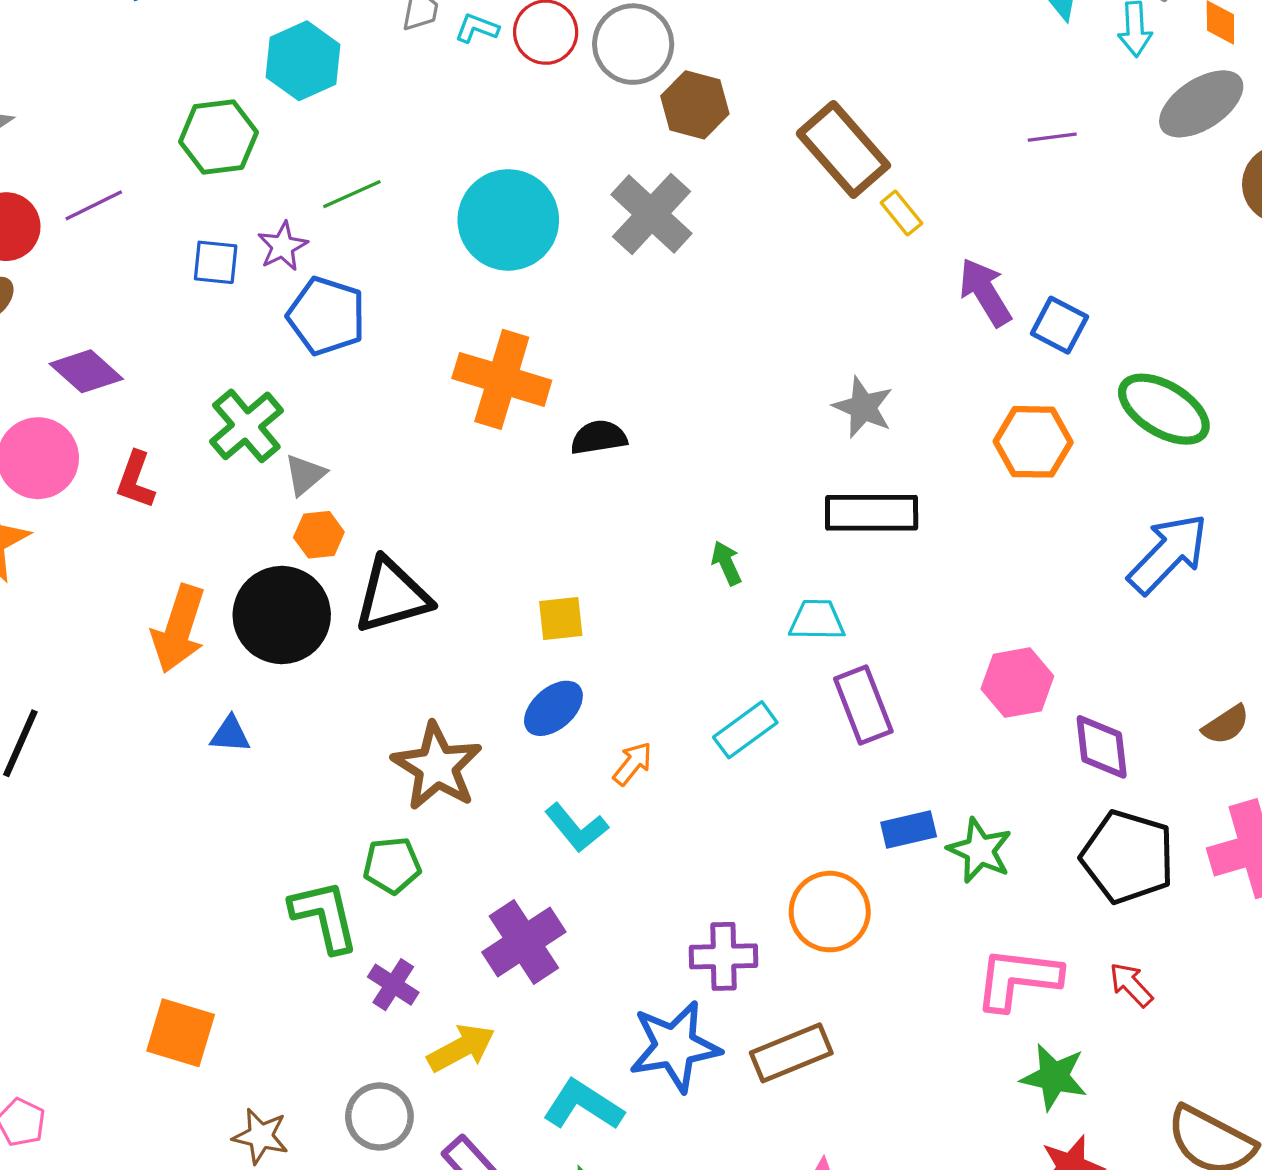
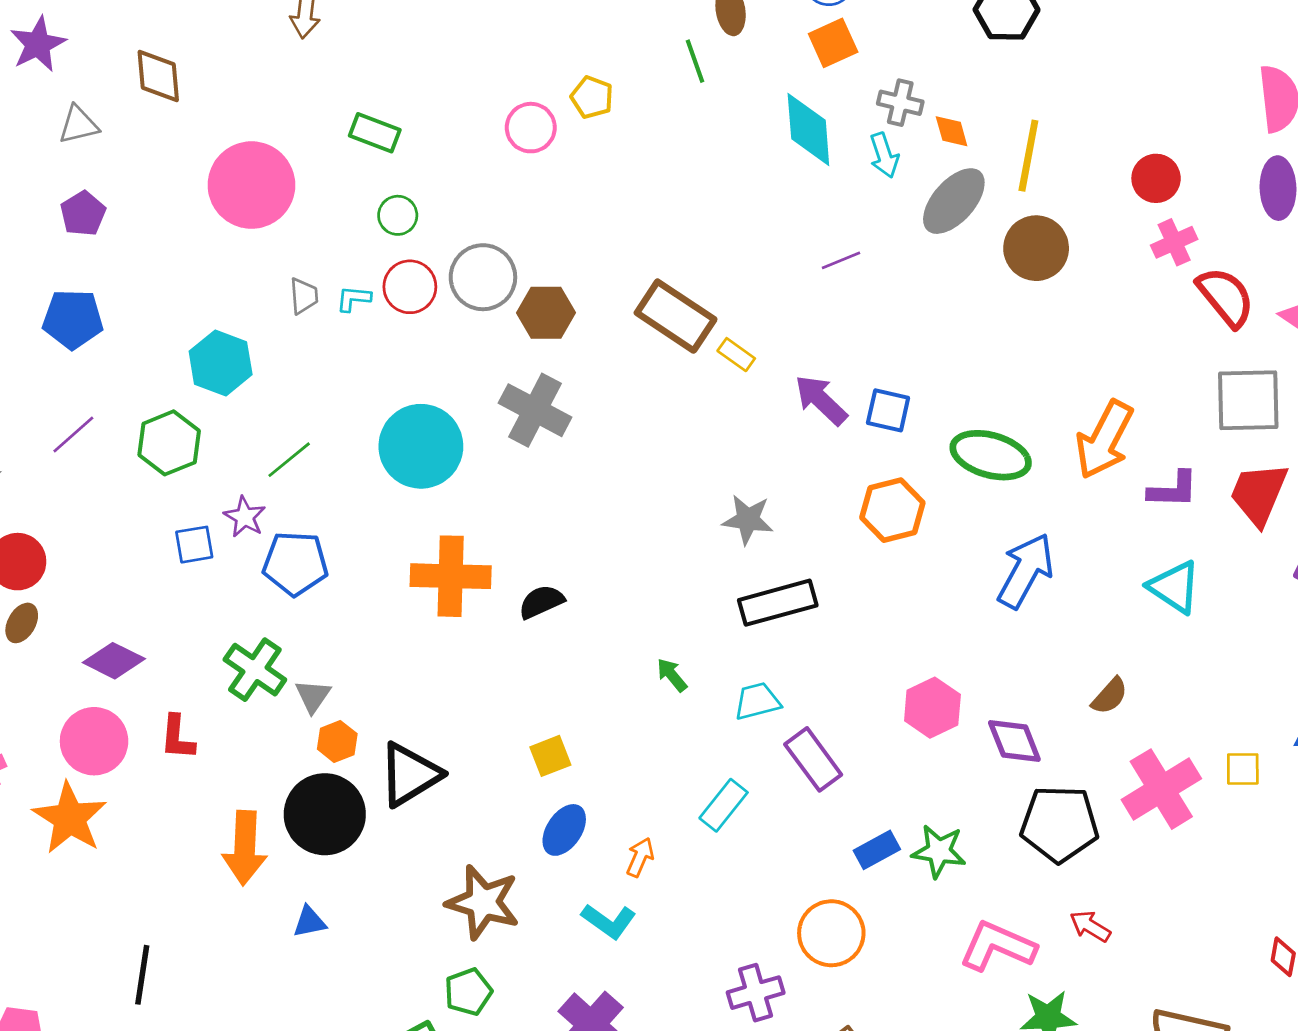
purple line: (94, 205) -> (73, 434), moved
pink L-shape: (1018, 979) -> (998, 946), turned 32

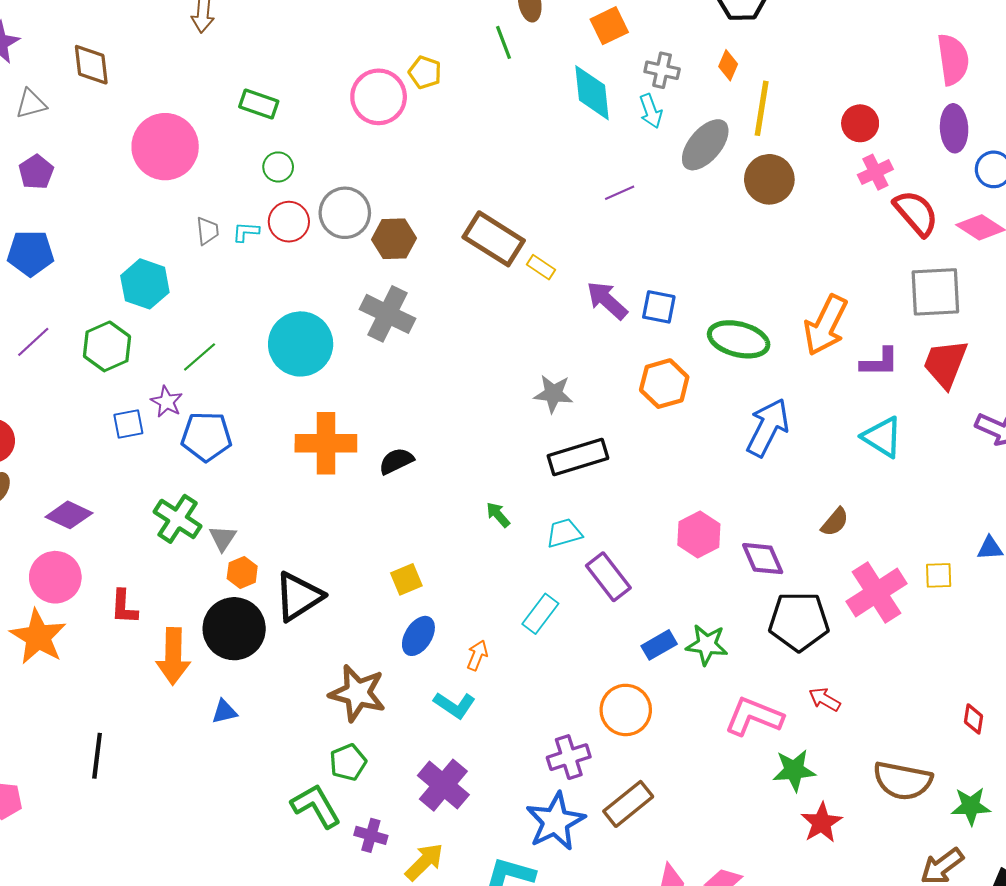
pink circle: (531, 128) -> (379, 97), size x1.4
orange diamond: (952, 131) -> (728, 65), moved, turned 40
red L-shape: (177, 737) -> (124, 607), moved

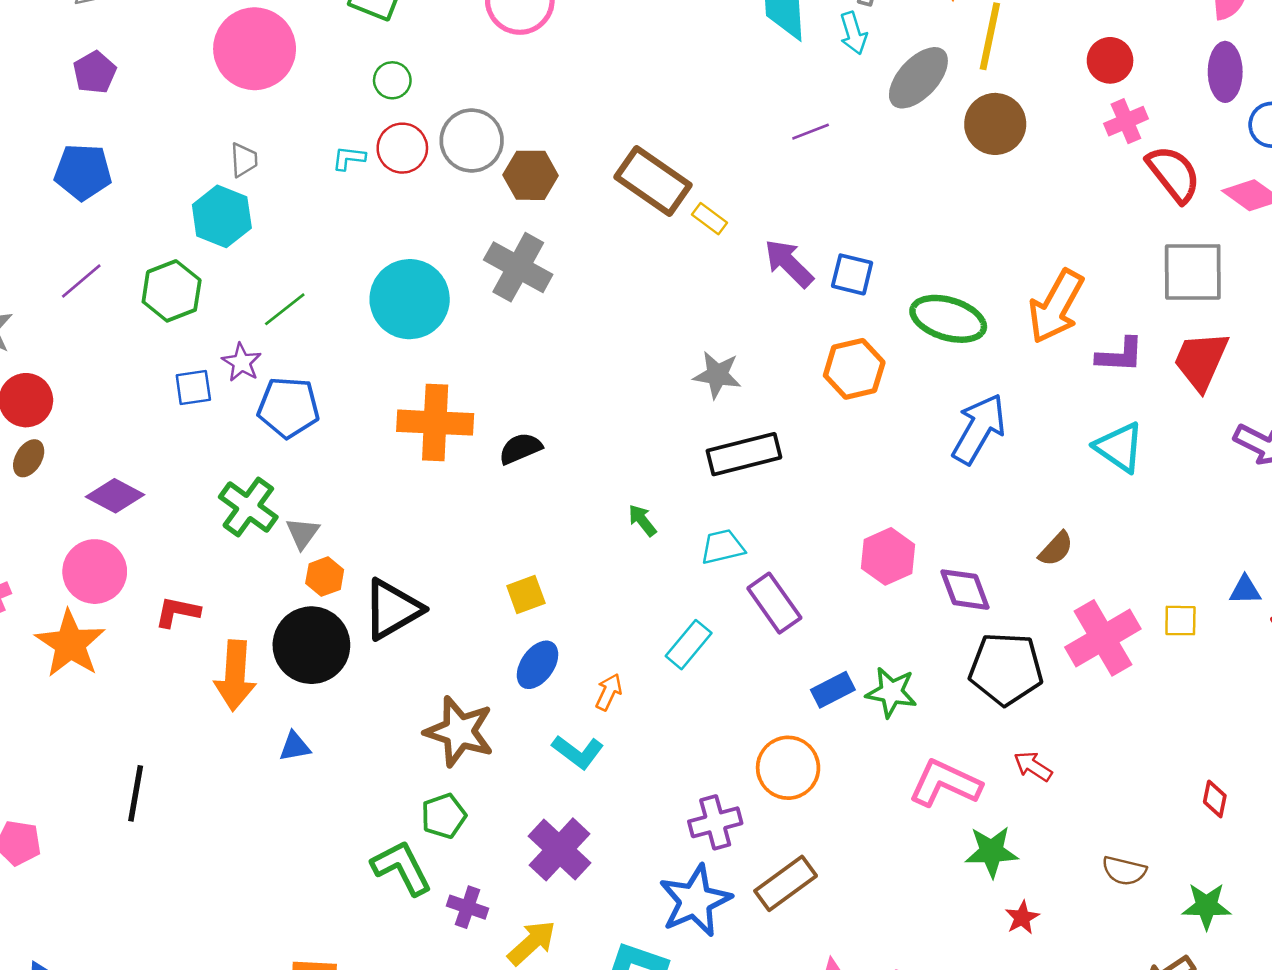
gray trapezoid: (208, 231) -> (244, 160), moved
red L-shape: (124, 607) -> (177, 612), turned 96
brown semicircle: (903, 781) -> (1124, 871), size x0.6
red star: (822, 823) -> (1022, 918), size x0.7

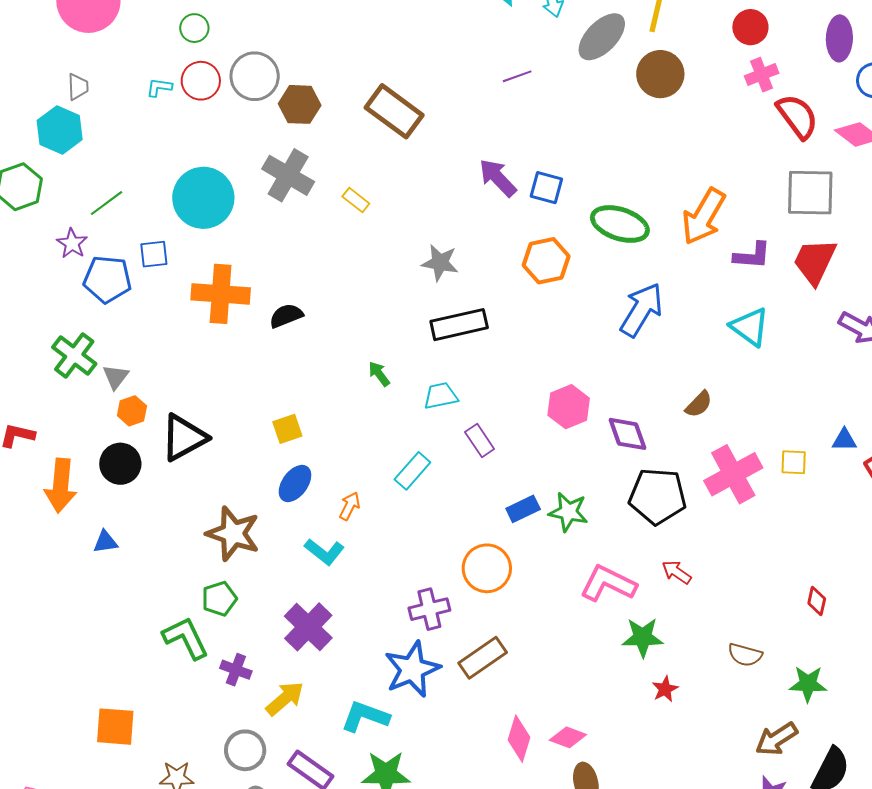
yellow rectangle: (710, 219) -> (356, 200), moved
blue square: (193, 388) -> (154, 254), moved
purple rectangle: (774, 603) -> (480, 440), size x0.7
black circle: (311, 645) -> (120, 464), size x0.7

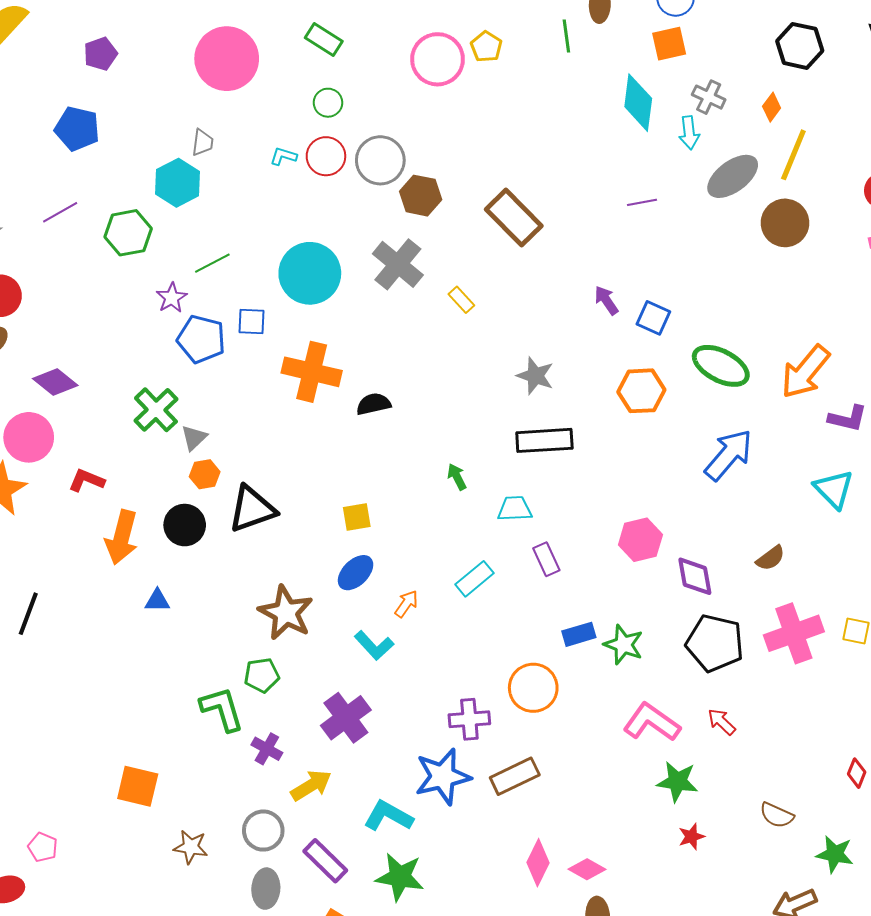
purple arrow: (498, 178) -> (606, 300), size x0.7

